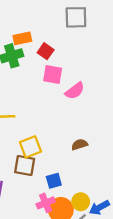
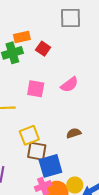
pink square: (53, 74) -> (36, 89), moved
brown square: (25, 166) -> (37, 151), moved
blue square: (54, 181) -> (50, 166), size x1.6

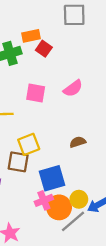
orange rectangle: (22, 37) -> (31, 36), moved
brown square: (37, 151) -> (18, 162), moved

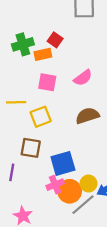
orange rectangle: (31, 36) -> (43, 54), moved
brown semicircle: (78, 142) -> (87, 116), moved, size x1.5
yellow square: (29, 144) -> (41, 117), moved

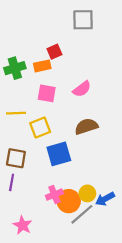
red square: (55, 40) -> (54, 52), turned 32
green cross: (23, 44) -> (15, 68), moved
brown square: (31, 148) -> (16, 158), moved
blue square: (63, 163) -> (59, 154), moved

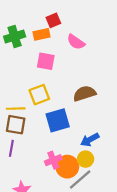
pink semicircle: (82, 89) -> (76, 42), moved, turned 72
yellow line: (16, 113) -> (16, 109), moved
blue arrow: (105, 199) -> (90, 140), moved

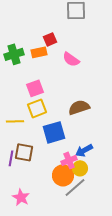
pink square: (46, 61) -> (35, 88), moved, turned -30
brown square: (16, 125) -> (24, 152), moved
pink cross: (53, 160) -> (69, 160), moved

